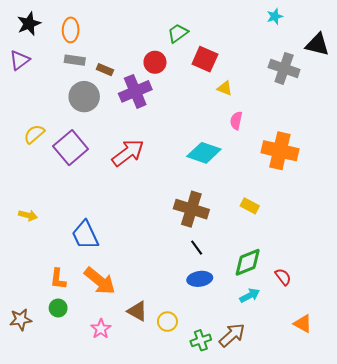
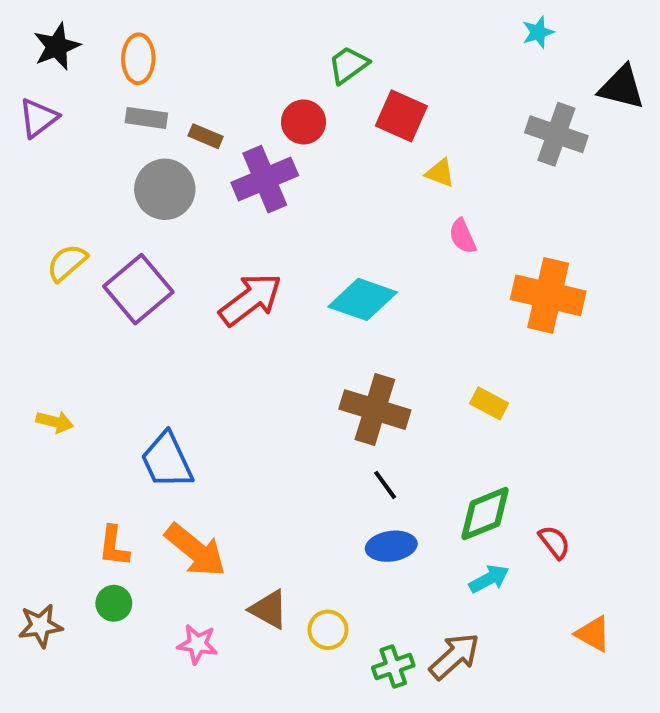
pink semicircle: (236, 121) -> (463, 236), turned -36
cyan diamond: (204, 153) -> (363, 299), moved
pink star: (101, 329) -> (197, 644), turned -30

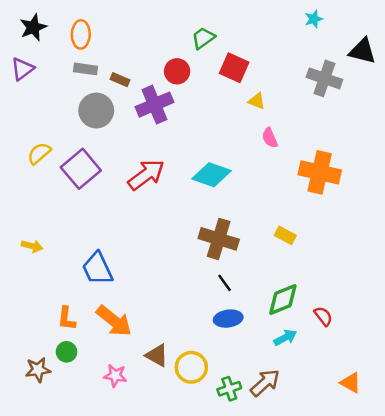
brown star: (40, 626) -> (38, 370), moved
yellow circle: (328, 630) -> (191, 367), size x1.4
orange triangle: (593, 634) -> (351, 383), moved

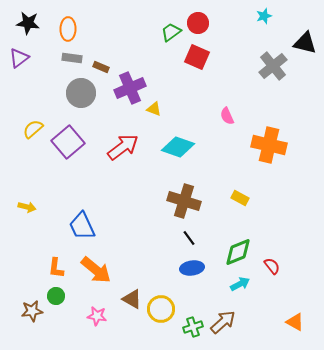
black star: (33, 27) -> (28, 23), turned 30
red circle: (177, 71) -> (198, 23), moved
gray cross: (324, 78) -> (273, 66), turned 32
yellow triangle: (257, 101) -> (154, 109), moved

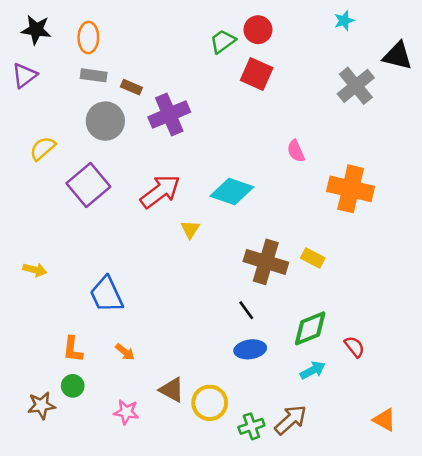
yellow triangle: (154, 109) -> (190, 229), moved, turned 42
yellow semicircle: (33, 129) -> (43, 148), moved
brown cross: (184, 201) -> (266, 262), moved
orange arrow: (96, 270) -> (125, 352), size x0.5

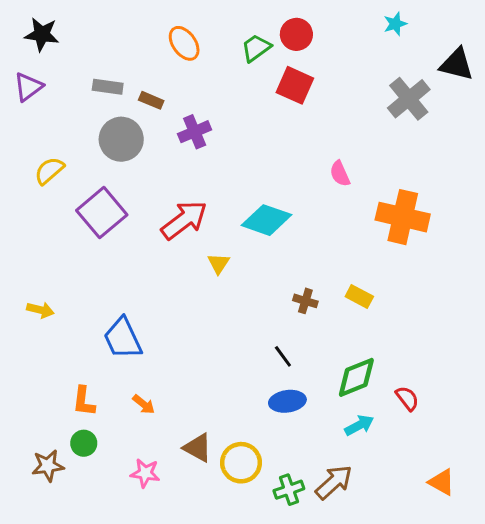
orange ellipse: (88, 38) -> (184, 43), moved, turned -36
purple cross: (169, 114) -> (195, 132), size x0.7
brown cross: (266, 262) -> (305, 301), size x0.5

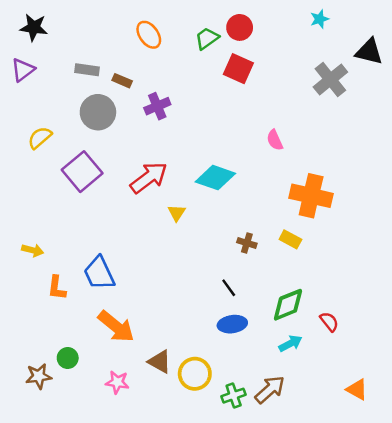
orange cross: (403, 217) -> (311, 196), moved
orange L-shape: (84, 401) -> (57, 288), moved
orange arrow: (144, 404) -> (116, 327), size x2.0

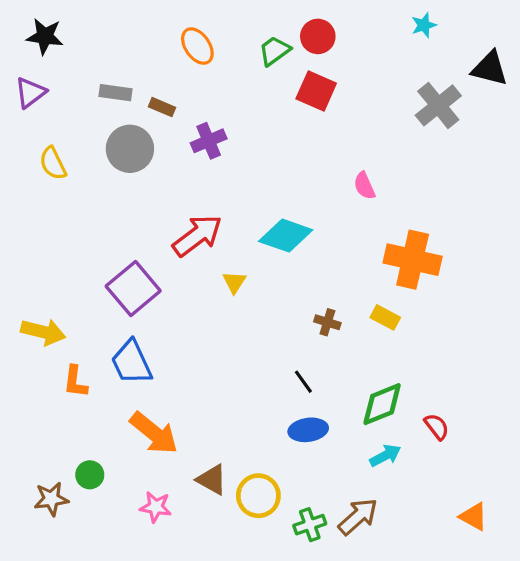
yellow semicircle: (40, 138) -> (53, 163), moved, turned -75
purple square: (82, 172) -> (133, 289), moved
yellow arrow: (33, 250) -> (43, 332), size x1.5

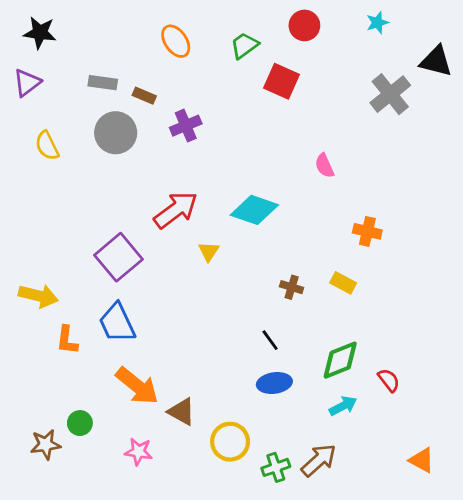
red circle: (318, 36) -> (304, 25), moved
orange cross: (413, 260) -> (367, 231), size x0.6
brown triangle: (212, 480) -> (181, 412), moved

